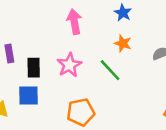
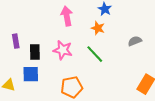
orange star: (123, 43) -> (98, 28), moved
pink star: (69, 65) -> (63, 50), turned -30

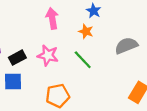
gray semicircle: (135, 41) -> (126, 46), size x1.5
black rectangle: (35, 52) -> (17, 58), turned 63

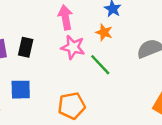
pink star: (48, 55) -> (73, 47), moved
black rectangle: (17, 58) -> (26, 47), moved, turned -49

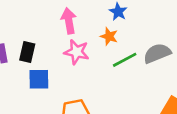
green line: (100, 65) -> (125, 60), moved, turned -75
blue square: (21, 90) -> (39, 79), moved

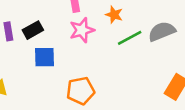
black rectangle: (27, 52) -> (33, 30), turned 48
pink star: (77, 52) -> (82, 30), turned -30

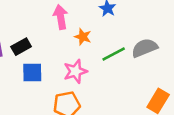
orange star: (114, 15) -> (83, 37), moved
pink star: (82, 30) -> (75, 71), moved

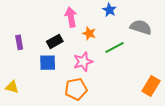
black rectangle: (21, 47) -> (55, 41), moved
gray semicircle: (144, 48) -> (141, 27), moved, turned 40

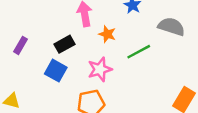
purple rectangle: (19, 42) -> (21, 45), turned 40
blue square: (48, 63) -> (56, 71), turned 30

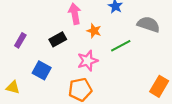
blue square: (56, 71) -> (42, 70), moved

